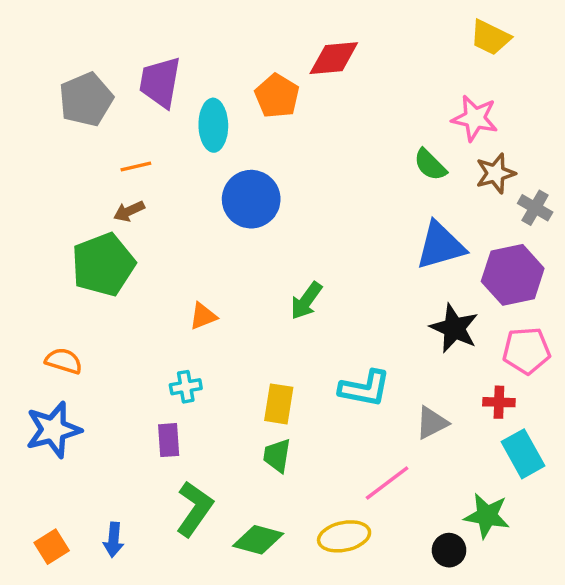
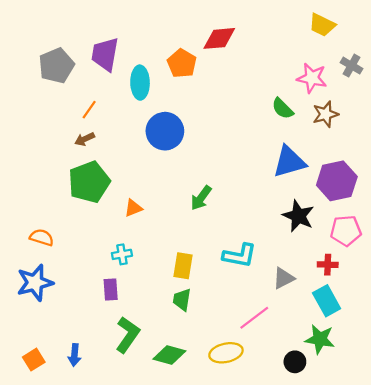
orange line: (136, 166) -> (89, 110), turned -42
gray cross: (535, 208) -> (351, 66), moved
green pentagon: (103, 265) -> (89, 182), moved
cyan rectangle: (523, 454) -> (327, 301), moved

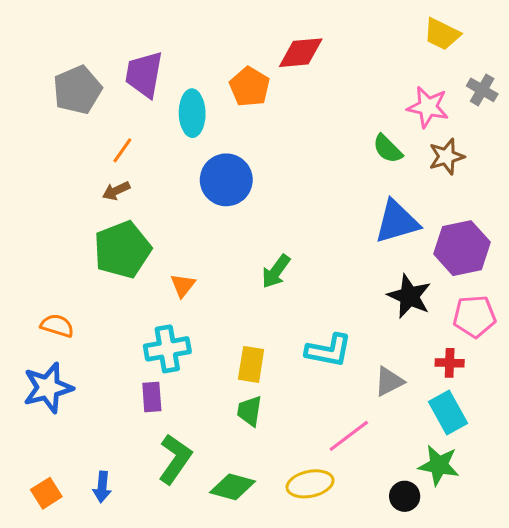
orange triangle: (133, 208) -> (183, 285), turned -30
cyan cross: (122, 254) -> (167, 349), size x1.6

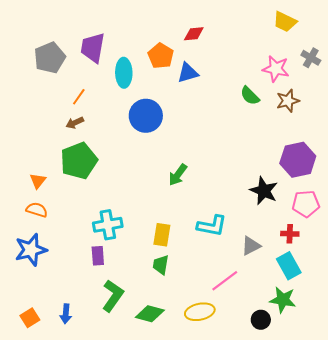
red diamond: (301, 53) -> (194, 34), size x0.7
blue triangle: (397, 222) -> (188, 73), moved, size x0.7
orange triangle: (183, 285) -> (38, 181), moved

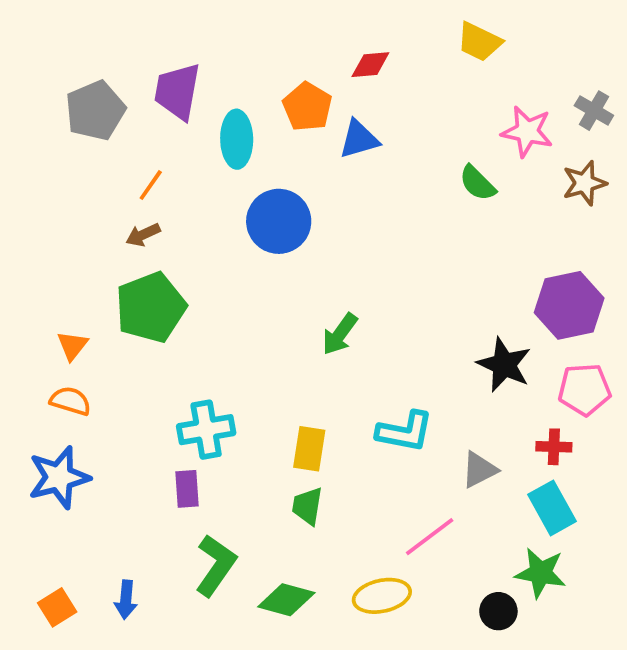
yellow trapezoid: (285, 22) -> (479, 42), moved
brown star: (288, 101) -> (584, 183), moved

